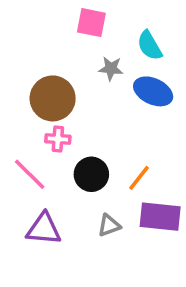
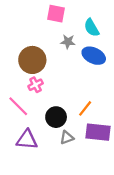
pink cross: (58, 139) -> (36, 85), turned -32
black circle: (91, 174) -> (56, 117), moved

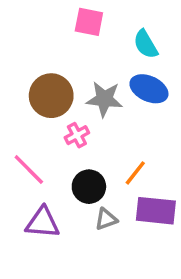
gray star: (68, 42) -> (104, 99), moved, size x1.5
pink cross: (36, 85) -> (77, 135), moved

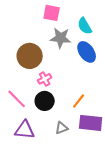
blue ellipse: (149, 89) -> (87, 52), turned 30
gray star: (104, 99) -> (61, 38), moved
black circle: (89, 187) -> (45, 101), moved

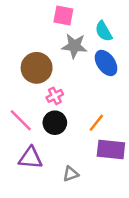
gray triangle: (62, 128) -> (71, 174), moved

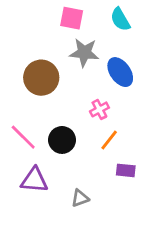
cyan semicircle: (104, 31) -> (120, 19), moved
pink cross: (55, 96) -> (99, 109), moved
purple rectangle: (111, 150) -> (126, 170), size x0.6

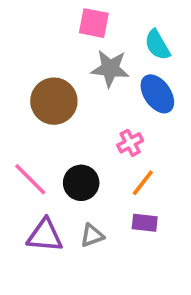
cyan semicircle: (120, 19) -> (157, 45), moved
purple rectangle: (126, 170) -> (145, 223), moved
gray triangle: (80, 198) -> (92, 235), moved

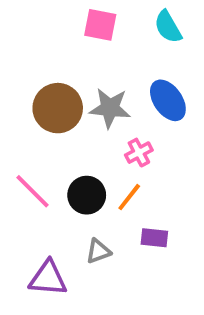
cyan semicircle: (157, 45) -> (168, 27), moved
gray star: (110, 68) -> (110, 108), moved
orange line: (143, 183) -> (129, 197), moved
purple triangle: (45, 235) -> (48, 278), moved

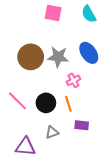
orange line: (129, 197) -> (68, 104), turned -56

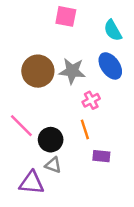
cyan semicircle: (89, 14) -> (113, 30), moved
black circle: (46, 103) -> (51, 140), moved
gray triangle: (52, 132) -> (53, 165), moved, turned 40

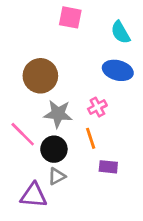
blue ellipse: (110, 66) -> (118, 70), turned -40
gray star: (72, 71) -> (58, 114), moved
gray triangle: (53, 165) -> (57, 176), turned -48

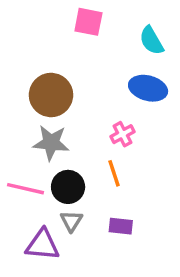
gray star: (58, 114) -> (51, 143), moved
pink line: (23, 134) -> (25, 189), moved, turned -32
purple rectangle: (108, 167) -> (121, 226), moved
gray triangle: (57, 176) -> (71, 221), turned -30

